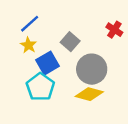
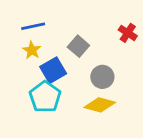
blue line: (30, 24) -> (33, 26), turned 30
gray circle: (92, 69) -> (102, 77), size x0.7

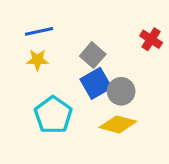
yellow star: (32, 50) -> (37, 60), turned -30
blue square: (53, 70) -> (96, 83), moved

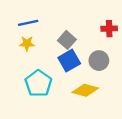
red cross: (151, 39) -> (109, 29), turned -35
gray circle: (121, 91) -> (99, 61), moved

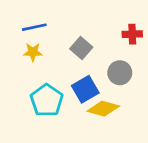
blue square: (69, 61) -> (85, 89), moved

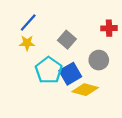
blue line: (34, 27) -> (28, 22), turned -36
cyan pentagon: (47, 100) -> (49, 70), moved

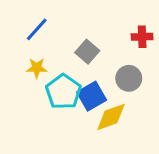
yellow star: (27, 43) -> (37, 68), moved
yellow diamond: (85, 90) -> (111, 117), turned -35

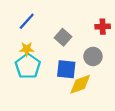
cyan pentagon: (63, 92) -> (28, 66), moved
blue square: (92, 96) -> (66, 69), turned 36

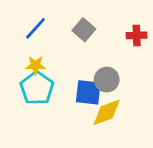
gray square: (63, 37) -> (84, 30), moved
gray circle: (93, 56) -> (107, 80), moved

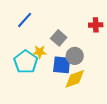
gray square: (84, 30) -> (59, 38), moved
yellow star: (35, 65) -> (40, 52), moved

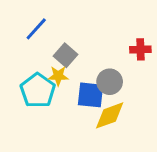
red cross: (96, 25) -> (140, 49), moved
gray square: (59, 38) -> (66, 55), moved

